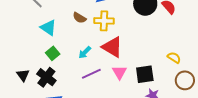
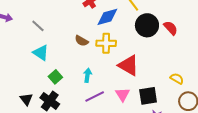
cyan triangle: (48, 28) -> (41, 53), moved
red triangle: (112, 47) -> (129, 65), moved
cyan arrow: (85, 52) -> (88, 75), turned 144

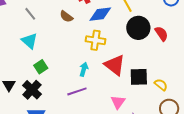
brown semicircle: (82, 41) -> (66, 16), moved
cyan arrow: (88, 75) -> (84, 69), moved
pink triangle: (123, 94) -> (118, 102), moved
black square: (148, 96) -> (139, 77), moved

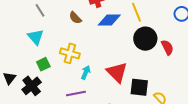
yellow cross: (95, 40) -> (70, 53), moved

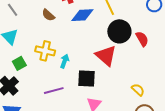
cyan arrow: (86, 72) -> (65, 61), moved
red triangle: (117, 72) -> (106, 56), moved
black square: (139, 87) -> (87, 79), moved

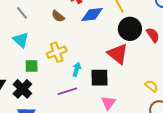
yellow cross: (45, 51) -> (57, 52), turned -30
cyan arrow: (65, 61) -> (77, 69), moved
green square: (19, 63) -> (32, 66), turned 32

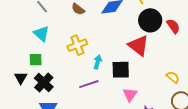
green square: (32, 66) -> (36, 60), moved

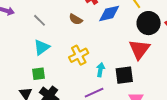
cyan triangle: (41, 34) -> (42, 47), turned 48
red triangle: (138, 46) -> (139, 49), turned 35

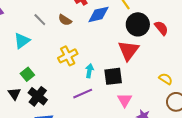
gray line: (40, 20) -> (40, 20), moved
cyan triangle: (42, 47) -> (22, 41), moved
green square: (39, 74) -> (27, 74), turned -32

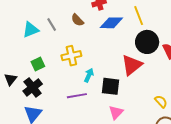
gray line: (40, 20) -> (52, 25), moved
green square: (27, 74) -> (38, 64), moved

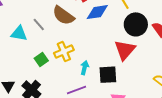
brown semicircle: (77, 20) -> (63, 16), size x1.6
cyan triangle: (31, 30) -> (19, 33), turned 42
green square: (38, 64) -> (41, 59), moved

